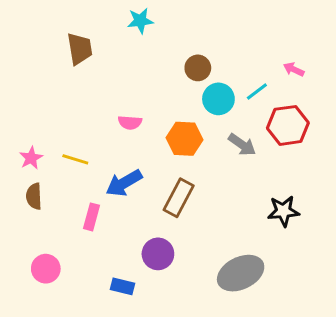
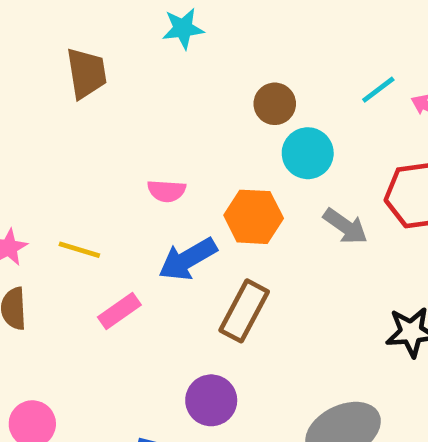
cyan line: (257, 92) -> (378, 90), moved
blue arrow: (124, 183) -> (188, 259), moved
pink rectangle: (92, 217) -> (119, 311), moved, turned 40

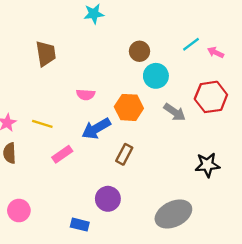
brown trapezoid: (86, 73) -> (46, 54), moved
brown rectangle: (244, 311) -> (124, 154), size x0.7

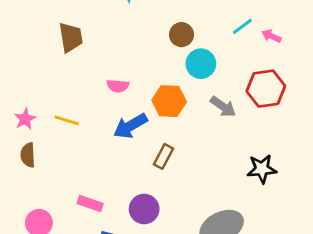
pink rectangle: (62, 154) -> (90, 203), moved, turned 54

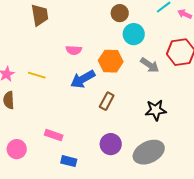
black star: (262, 169) -> (156, 110), moved
purple circle: (144, 209) -> (111, 144), moved

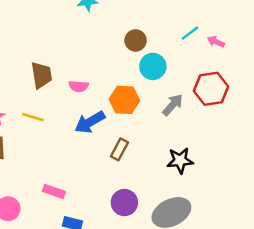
brown trapezoid: (40, 15) -> (42, 75), moved
gray arrow: (150, 65) -> (173, 105), turned -84

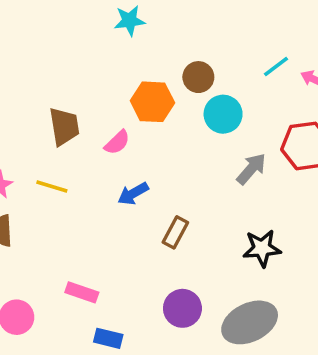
pink semicircle: (79, 86) -> (117, 142), turned -48
orange hexagon: (124, 100) -> (152, 102), moved
blue arrow: (90, 122) -> (133, 194), size x0.7

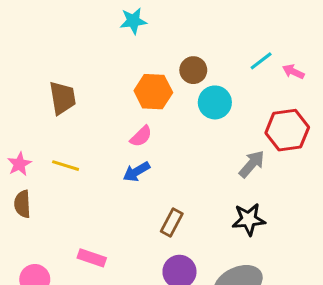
brown trapezoid: (64, 127) -> (62, 98), moved
pink semicircle: (117, 142) -> (141, 136), moved
gray arrow: (251, 169) -> (252, 164), moved
brown rectangle: (175, 232) -> (172, 222), moved

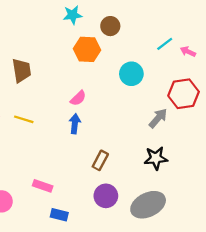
brown circle: (193, 70) -> (110, 26), moved
orange hexagon: (153, 92) -> (87, 49), moved
blue arrow: (136, 172) -> (75, 124), turned 126

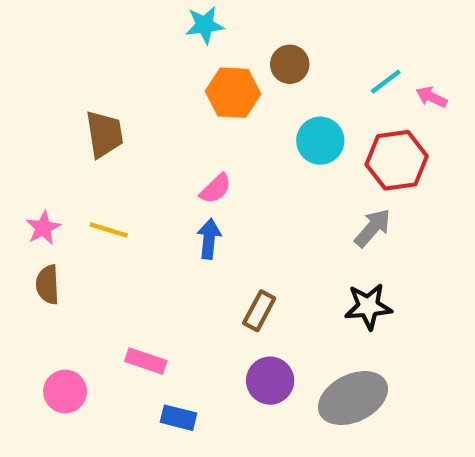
brown circle: (110, 26) -> (290, 64), moved
red hexagon: (184, 94) -> (397, 160), moved

